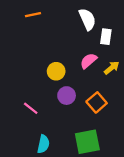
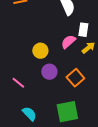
white rectangle: (106, 37) -> (83, 30), moved
cyan semicircle: (43, 144) -> (29, 114), turned -56

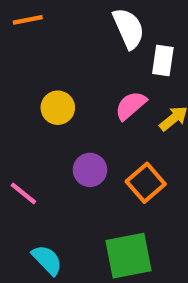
white rectangle: (83, 30) -> (163, 61), moved
yellow circle: (40, 51) -> (58, 108), moved

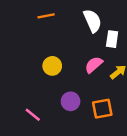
orange line: (28, 20) -> (46, 16), moved
orange square: (146, 183) -> (102, 109), turned 30

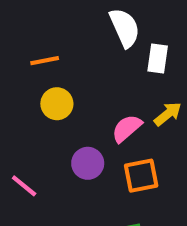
orange line: (46, 16) -> (45, 61), moved
pink semicircle: (94, 65) -> (127, 128), moved

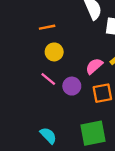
pink line: (24, 186) -> (48, 79), moved

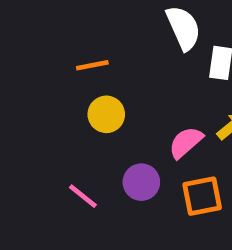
pink line: (48, 79) -> (83, 196), moved

